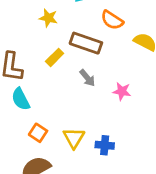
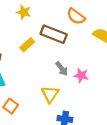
gray arrow: (87, 78) -> (62, 69), moved
yellow triangle: (74, 138) -> (50, 94), moved

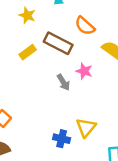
pink star: (81, 75) -> (84, 71), moved
yellow triangle: (50, 94) -> (86, 127), moved

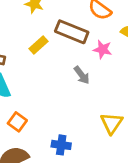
pink star: (84, 71) -> (103, 49), moved
blue cross: (62, 139) -> (61, 145), moved

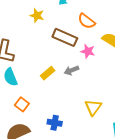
yellow rectangle: (38, 45) -> (48, 73), moved
gray arrow: (82, 75) -> (71, 70), turned 104

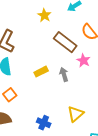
gray arrow: (71, 70) -> (64, 74), turned 80
blue cross: (55, 123) -> (44, 123), moved

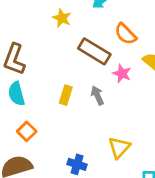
yellow rectangle: (41, 72) -> (66, 95), turned -40

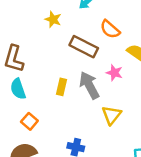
pink star: (122, 74) -> (114, 73), moved
gray arrow: (97, 95) -> (89, 85), size x1.6
yellow triangle: (119, 148) -> (112, 115), moved

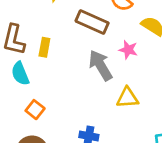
yellow rectangle: (61, 87) -> (44, 47), moved
yellow triangle: (112, 115) -> (127, 98), turned 50

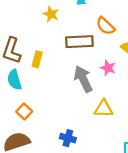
brown rectangle: (92, 22) -> (79, 42), turned -32

